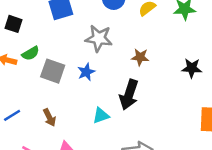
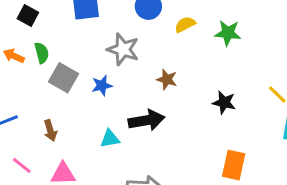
green semicircle: (31, 53) -> (42, 53), turned -84
black arrow: (129, 95) -> (146, 120), turned -128

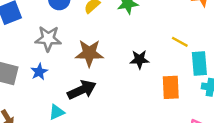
brown star: (167, 79) -> (89, 53), size x1.6
orange rectangle: (234, 165) -> (171, 87), moved

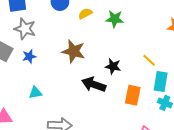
gray star: (48, 39) -> (25, 29), moved
black arrow: (82, 90) -> (94, 84), moved, turned -150

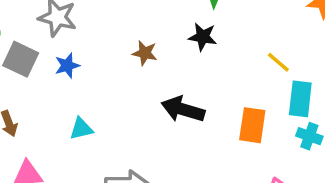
brown star: (74, 51) -> (145, 53), size x0.6
black star: (113, 66) -> (203, 37), moved

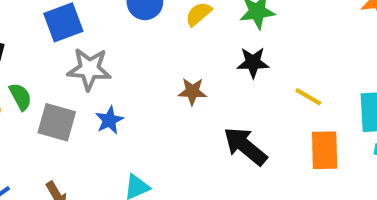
yellow line: (278, 62) -> (308, 97), moved
black arrow: (183, 109) -> (245, 146), turned 33

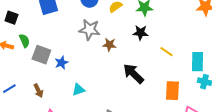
gray star: (89, 69) -> (89, 30), moved
blue star: (109, 120) -> (61, 63), moved
orange rectangle: (325, 150) -> (172, 91), moved

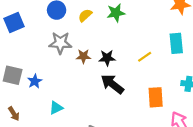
black star: (140, 33) -> (107, 58), moved
yellow line: (166, 52) -> (145, 57), turned -64
cyan rectangle: (197, 62) -> (176, 43), moved

